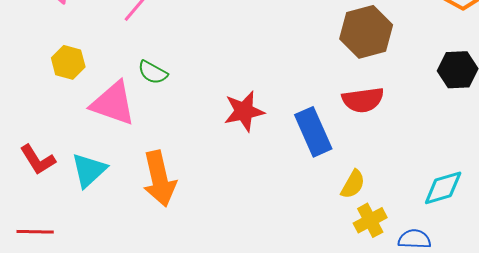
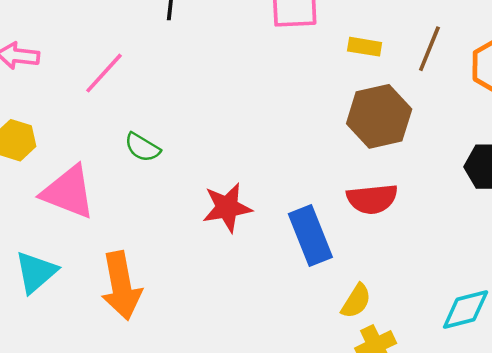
green semicircle: (153, 72) -> (142, 147), moved

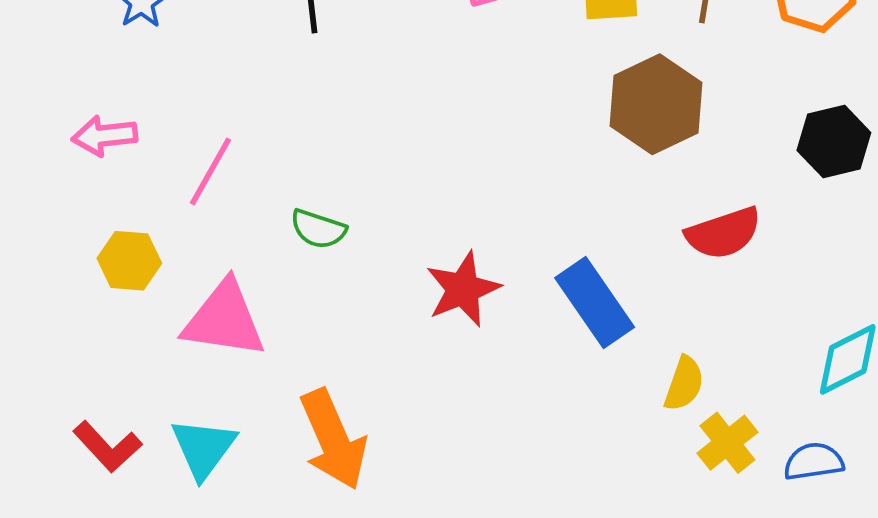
pink line: (104, 73) -> (210, 171), moved
red semicircle: (372, 199) -> (723, 233), moved

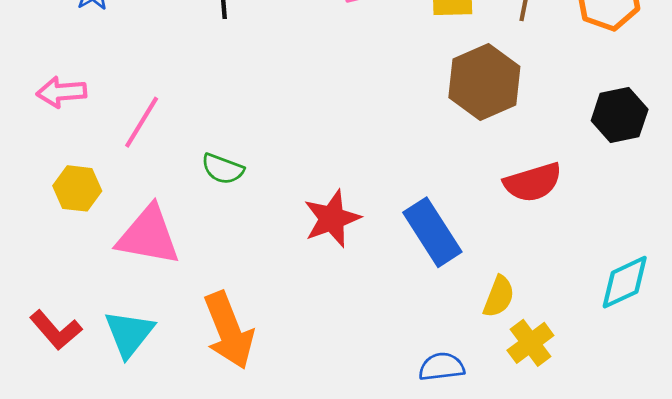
blue semicircle: (814, 462) -> (442, 367), moved

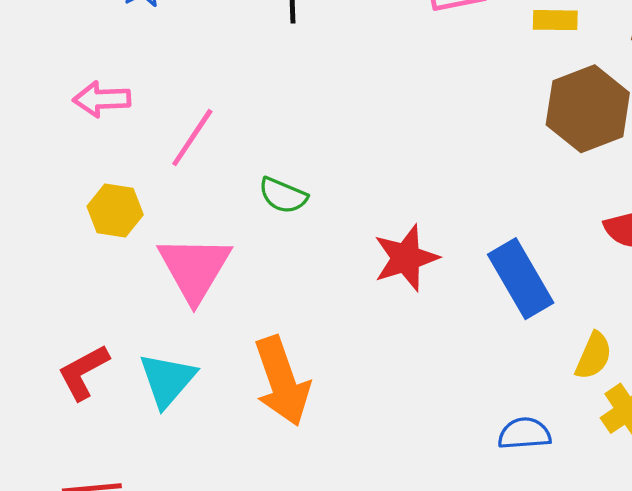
pink triangle: (148, 236) -> (194, 268), turned 48
red L-shape: (56, 330) -> (83, 372), turned 100

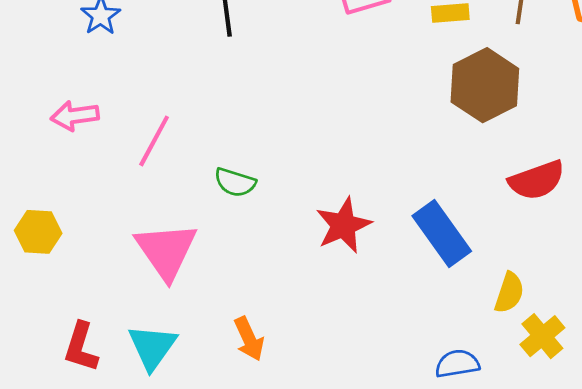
yellow hexagon: (115, 211) -> (38, 232), moved
red L-shape: (83, 372) -> (81, 347), turned -39
orange arrow: (282, 381) -> (249, 339), size x0.6

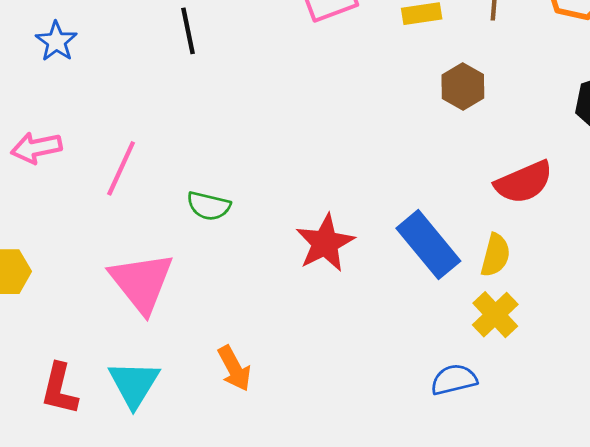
brown hexagon: (485, 85) -> (463, 86), size x0.6
yellow semicircle: (509, 293) -> (495, 255), moved
yellow cross: (542, 336) -> (495, 315), moved

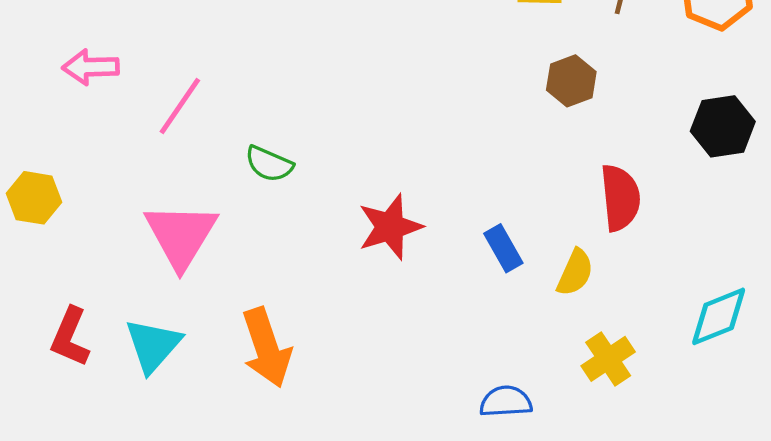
red semicircle: (524, 182) -> (620, 198), turned -82
blue rectangle: (428, 245) -> (503, 248), size x0.6
yellow cross: (495, 315) -> (608, 359), moved
orange arrow: (234, 368) -> (266, 348), size x1.5

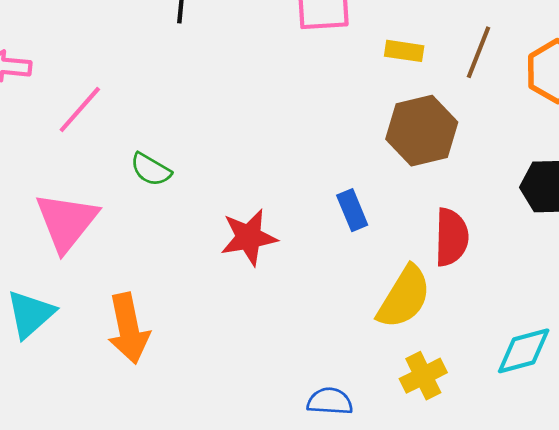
brown hexagon: (571, 81) -> (422, 131), size x1.6
blue rectangle: (503, 248) -> (352, 210), moved
yellow semicircle: (575, 273) -> (404, 297), size x1.6

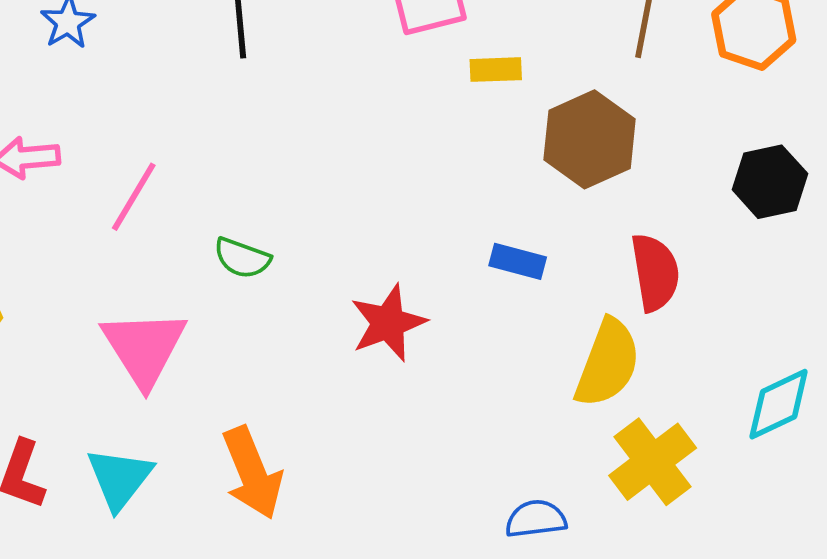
yellow rectangle: (404, 51) -> (496, 70), moved
blue rectangle: (352, 210) -> (518, 261), turned -42
yellow cross: (423, 376) -> (653, 462), size x1.4

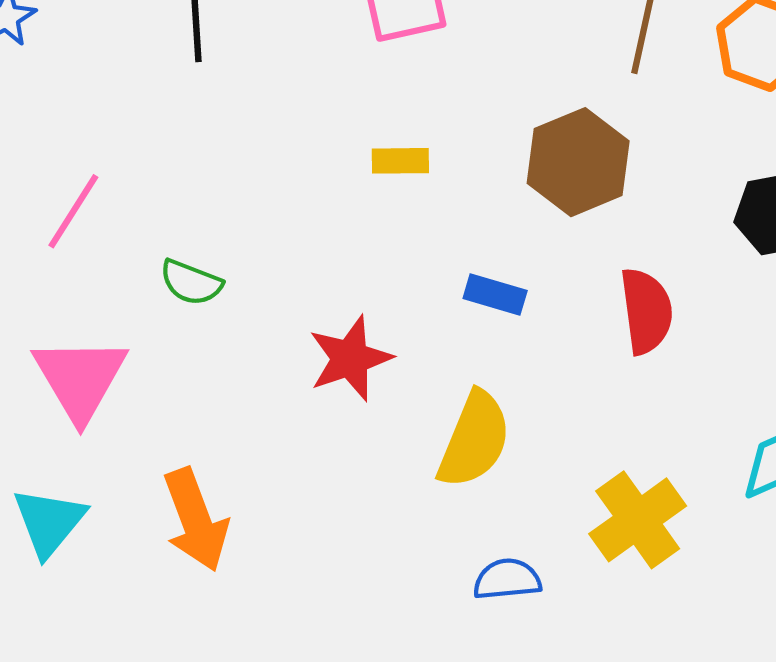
yellow rectangle: (496, 70) -> (400, 161), moved
yellow semicircle: (608, 363) -> (474, 440), moved

